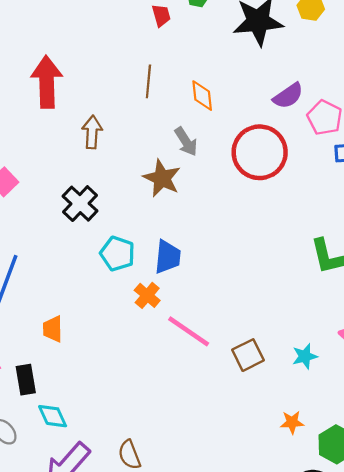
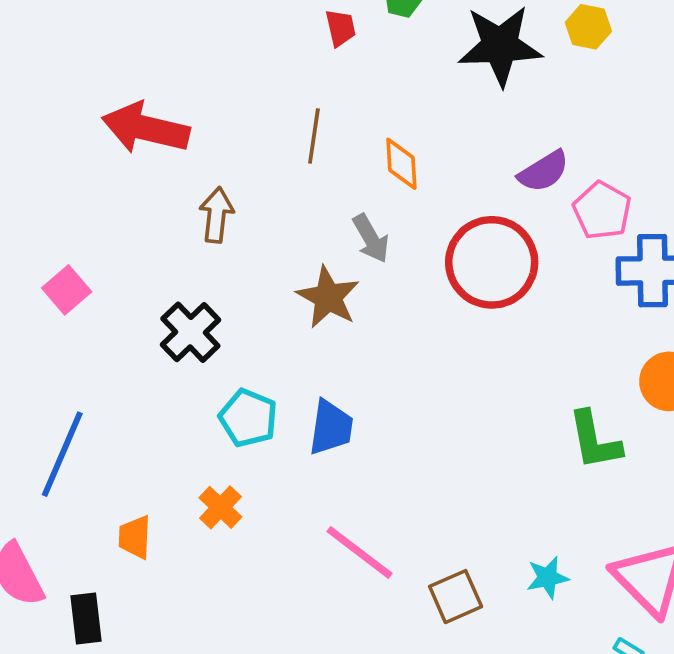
red arrow: (47, 82) -> (146, 128), turned -78
orange cross: (147, 295) -> (220, 507), moved
cyan star: (305, 356) -> (548, 578), moved

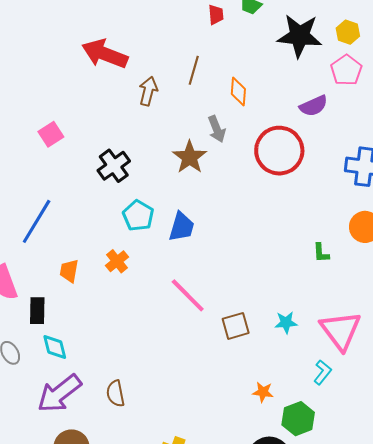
pink pentagon: (602, 210) -> (346, 70), moved
brown arrow: (216, 215) -> (148, 91), moved
green L-shape: (595, 440) -> (321, 253), size x0.6

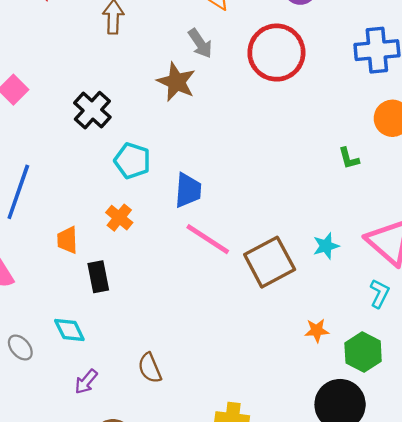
blue trapezoid: (182, 227) -> (188, 190), moved
black rectangle: (37, 311) -> (98, 277), moved
brown square: (236, 326) -> (270, 262), size x1.5
purple arrow: (59, 393) -> (86, 382), size x0.5

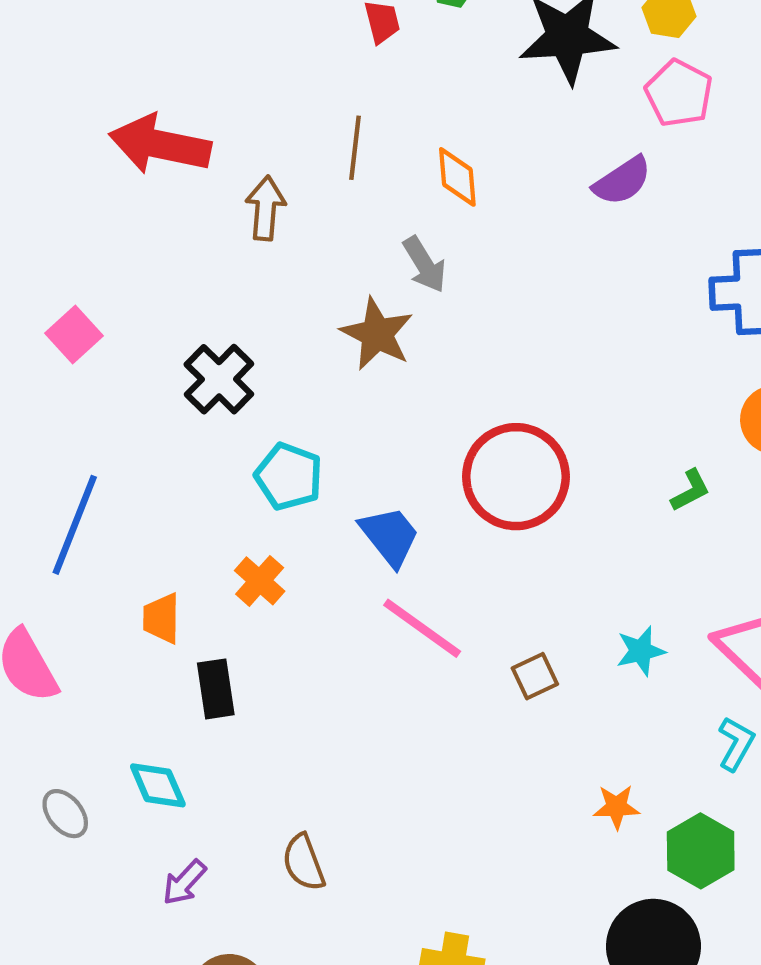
red circle: (276, 53) -> (516, 477), moved
green L-shape: (349, 158) -> (690, 490), turned -105
blue trapezoid: (188, 190) -> (390, 536), turned -45
brown square: (270, 262) -> (535, 676), size x0.5

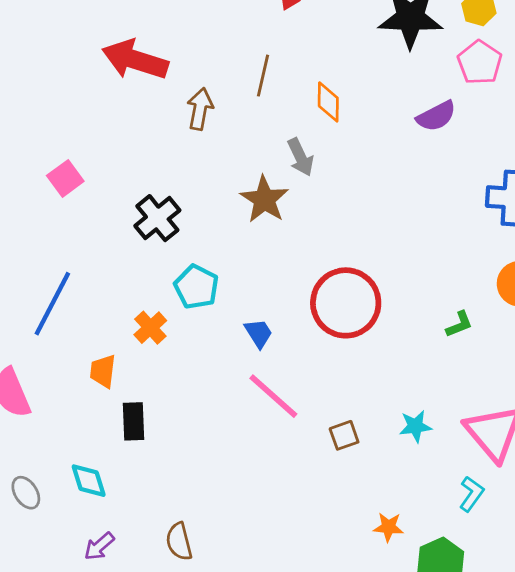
blue trapezoid: (390, 536) -> (258, 333), size x0.7
orange cross: (260, 581) -> (150, 328), moved

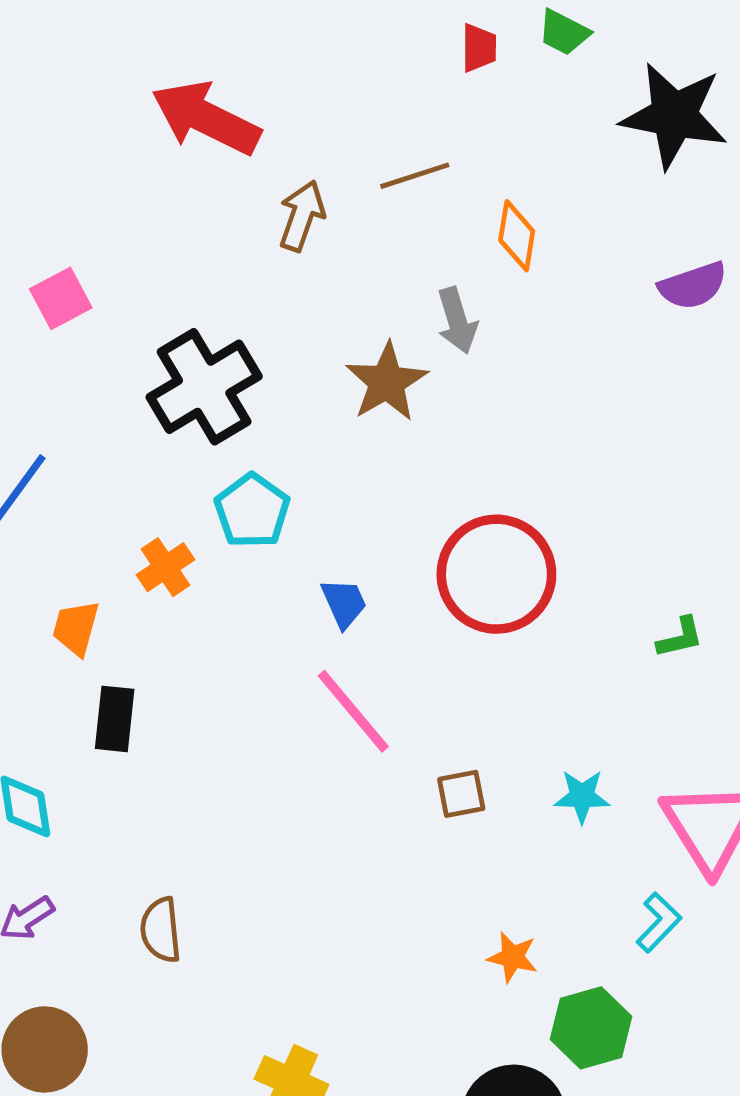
brown line: (263, 76) -> (415, 176), turned 51
black cross: (157, 218) -> (204, 387), size x1.4

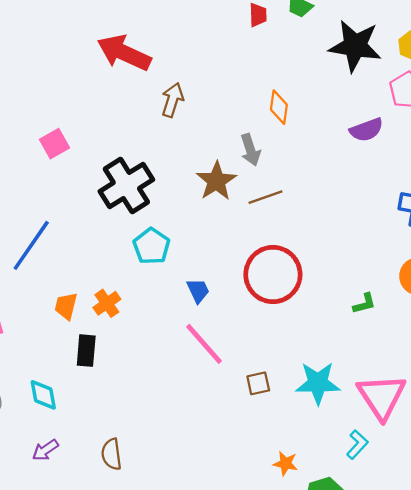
brown line: (415, 176) -> (265, 197), moved
orange cross: (166, 567) -> (107, 303), moved
cyan star: (582, 796) -> (318, 383), size x1.6

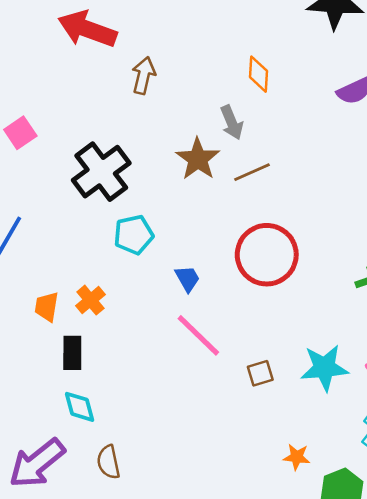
cyan pentagon: (152, 246) -> (134, 235), turned 30
cyan diamond: (43, 395) -> (80, 407), moved
purple arrow: (45, 450) -> (37, 463), size x2.0

